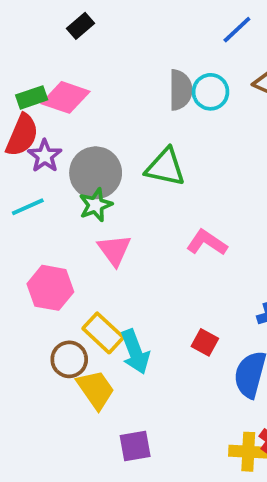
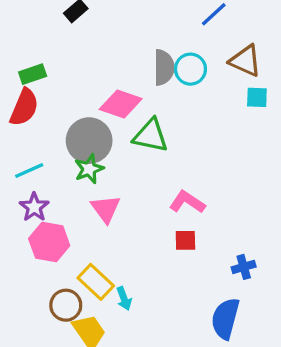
pink diamond: (65, 97) -> (121, 104), moved
purple star: (45, 156) -> (34, 207), moved
red square: (205, 342) -> (185, 240), moved, turned -30
cyan arrow: (135, 352) -> (124, 299), size x0.6

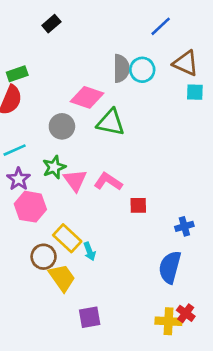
gray circle: (89, 141) -> (62, 126), size x0.7
green star: (89, 169) -> (54, 167), moved
pink L-shape: (187, 202) -> (108, 182), moved

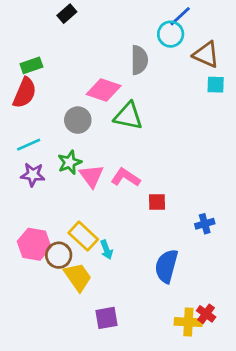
cyan circle: (142, 70) -> (171, 34), moved
purple star: (19, 179) -> (33, 175), turned -30
pink hexagon: (30, 207) -> (34, 244), moved
blue semicircle: (170, 267) -> (166, 266), moved

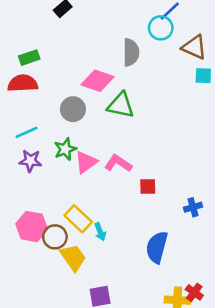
red semicircle: (25, 93) -> (23, 83), turned -116
pink triangle: (91, 176) -> (86, 162), turned 30

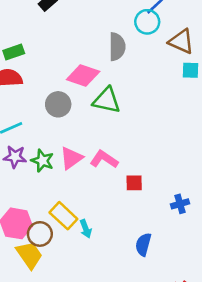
green star: (65, 149) -> (42, 161), moved, turned -30
blue semicircle: (157, 247) -> (143, 244), size x0.7
yellow trapezoid: (73, 258) -> (29, 255), moved

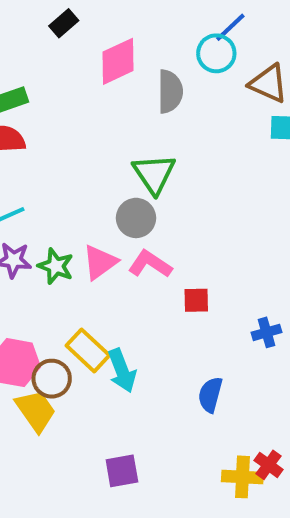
pink diamond: (83, 76) -> (118, 61), moved, turned -44
green triangle: (107, 100) -> (154, 174), turned 44
gray circle: (58, 104) -> (136, 218), moved
cyan arrow: (86, 229) -> (122, 371), size x1.5

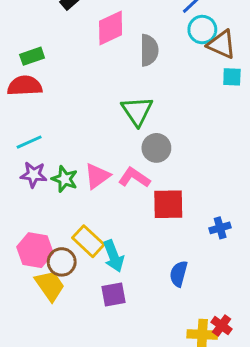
cyan circle: (216, 53) -> (202, 30), moved
gray circle: (136, 218) -> (156, 148), moved
red square: (196, 300) -> (168, 204), size x1.6
purple square: (122, 471) -> (113, 294), moved

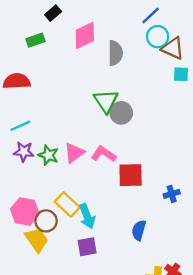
green rectangle: (32, 56) -> (35, 40), moved
gray circle: (156, 148) -> (121, 113), moved

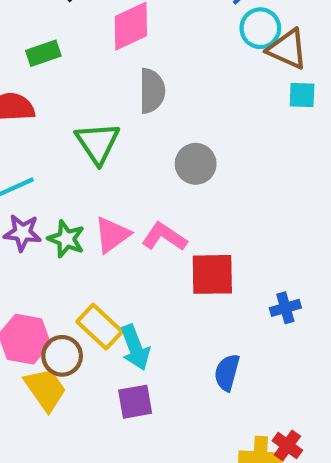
green rectangle: (35, 40) -> (43, 53), moved
gray semicircle: (115, 53) -> (152, 91), moved
green triangle: (106, 101) -> (98, 143), moved

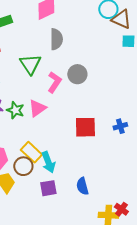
pink L-shape: (164, 237) -> (54, 82), moved, turned 90
blue cross: (285, 308) -> (120, 126), moved
brown circle: (62, 356) -> (23, 166), moved
blue semicircle: (227, 372) -> (82, 186), moved, turned -30

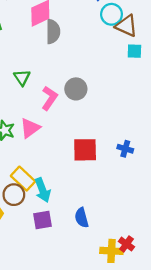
gray semicircle: (56, 39) -> (53, 32), moved
green triangle: (30, 64) -> (22, 77), size x0.7
blue cross: (120, 126) -> (125, 149), turned 32

